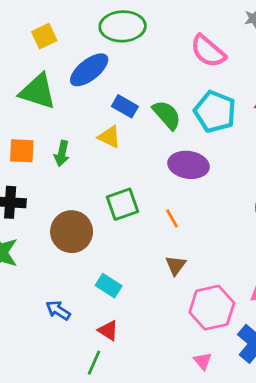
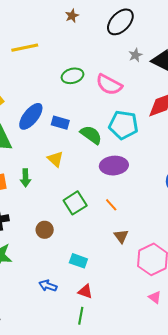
green ellipse: (123, 26) -> (73, 76), moved, size x0.7
blue rectangle: (125, 106) -> (60, 123), moved
yellow triangle: (109, 137) -> (55, 159), turned 30
brown circle: (72, 232) -> (45, 230), size x0.6

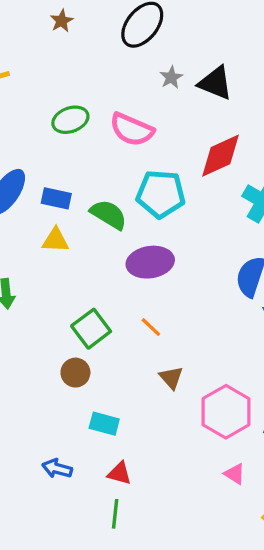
yellow triangle: (55, 159) -> (55, 240), moved, turned -36
brown circle: (45, 230) -> (75, 373), moved

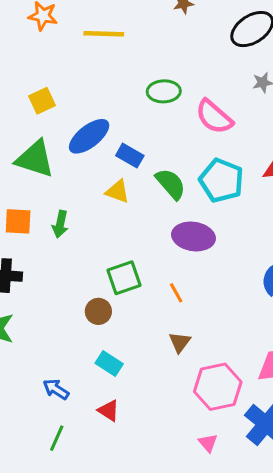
green line: (115, 514) -> (57, 438), moved

